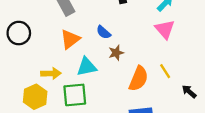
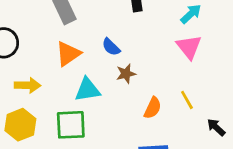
yellow arrow: (51, 73) -> (28, 85), moved
orange semicircle: (138, 79) -> (153, 108), size x0.7

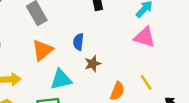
blue semicircle: (111, 47) -> (78, 42), turned 56
pink triangle: (189, 47) -> (145, 37), turned -30

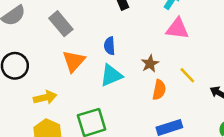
brown star: (93, 64) -> (150, 64), moved
cyan triangle: (61, 80) -> (111, 75), moved

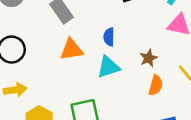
orange triangle: (74, 61) -> (71, 49), turned 35
yellow arrow: (45, 98) -> (15, 90), moved

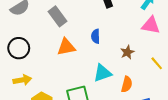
cyan triangle: (108, 67) -> (102, 73), moved
orange semicircle: (156, 85) -> (127, 84), moved

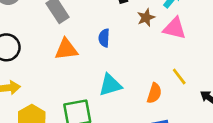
brown star: (127, 52) -> (146, 18), moved
orange semicircle: (127, 84) -> (154, 93), moved

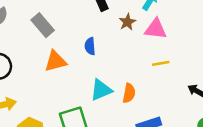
yellow line: (179, 77) -> (161, 63), moved, turned -56
orange semicircle: (154, 93) -> (129, 93), moved

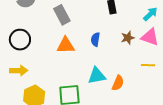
brown star: (127, 22) -> (128, 38), moved

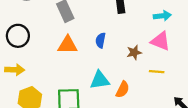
cyan arrow: (150, 14) -> (162, 16), turned 35
brown star: (128, 38) -> (134, 52), moved

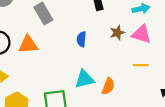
orange triangle: (68, 45) -> (28, 45), moved
brown star: (134, 52) -> (117, 33), moved

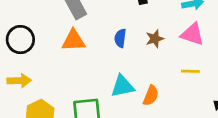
brown star: (117, 33) -> (155, 39), moved
orange triangle: (28, 45) -> (73, 40), moved

